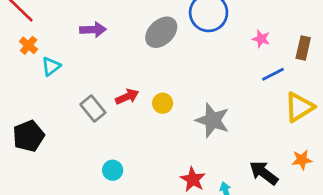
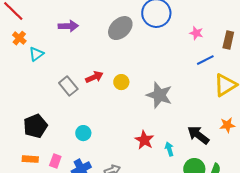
black pentagon: (29, 136) -> (35, 126), moved

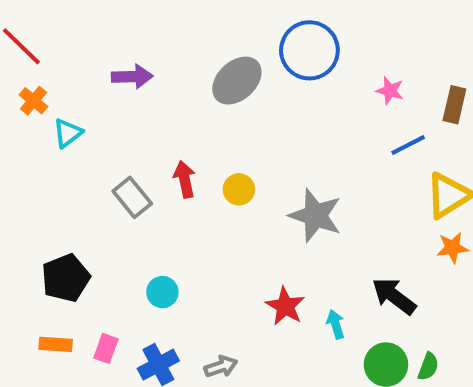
red arrow: (94, 77) -> (185, 179), turned -78
orange star: (227, 125) -> (452, 248), moved

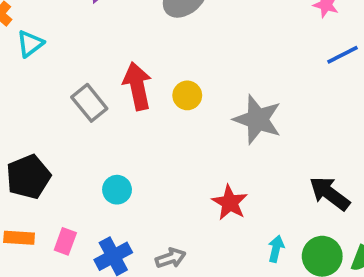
red arrow: (185, 179) -> (137, 86), size x1.4
cyan arrow: (336, 324) -> (276, 249), moved, turned 30

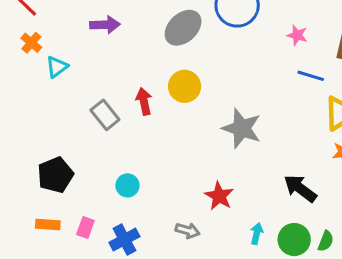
blue line: (343, 55) -> (311, 76), turned 44
red arrow: (137, 86) -> (144, 101), size x0.7
yellow circle: (187, 95) -> (185, 86), moved, size x1.4
gray arrow: (171, 258) -> (188, 231), moved, turned 35

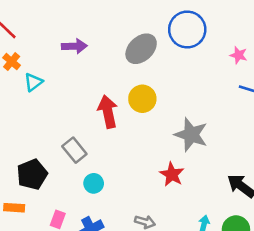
red arrow: (144, 101) -> (108, 112), size x1.4
gray rectangle: (105, 115) -> (74, 150), moved
red star: (219, 196) -> (172, 174), moved
orange rectangle: (48, 225) -> (14, 208), moved

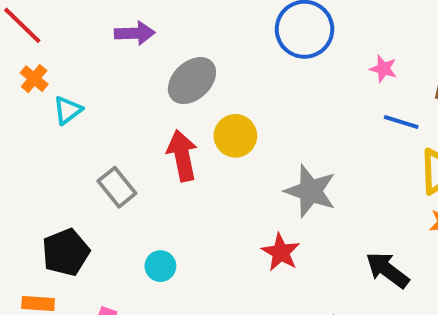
purple arrow: (74, 46) -> (135, 33), moved
gray ellipse: (141, 49) -> (192, 81), moved
gray rectangle: (74, 150) -> (117, 187), moved

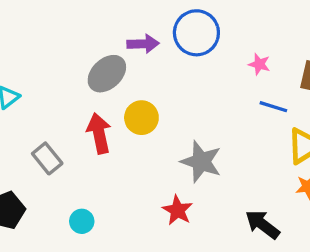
purple arrow: (135, 33) -> (143, 44), moved

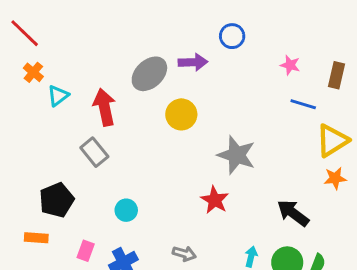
blue circle: (196, 33) -> (232, 36), size x0.6
purple arrow: (143, 44) -> (193, 62), moved
red arrow: (99, 133) -> (104, 107), moved

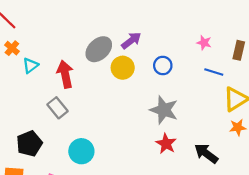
blue circle: (232, 36) -> (163, 65), moved
purple arrow: (193, 62) -> (131, 41), turned -36
yellow circle: (181, 114) -> (123, 68), moved
red star: (215, 200) -> (166, 144), moved
cyan circle: (126, 210) -> (81, 151), size x1.5

